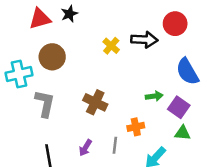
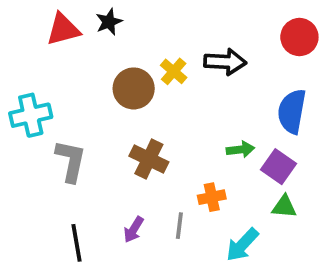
red circle: (175, 24) -> (299, 37), moved
brown circle: (52, 57) -> (134, 88), moved
blue semicircle: (187, 72) -> (292, 111), turned 40

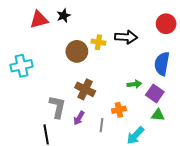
yellow cross: (174, 71) -> (98, 42), turned -32
gray L-shape: (71, 161) -> (57, 107), moved
purple arrow: (134, 230) -> (79, 118), moved

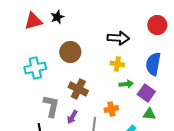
yellow cross: (98, 42) -> (117, 64), moved
cyan cross: (22, 66) -> (35, 68), moved

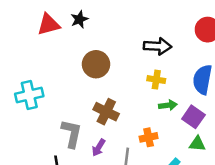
cyan cross: (35, 68) -> (29, 95), moved

